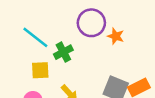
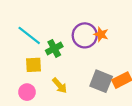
purple circle: (91, 23) -> (85, 35), moved

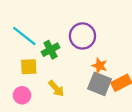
orange star: (101, 34) -> (100, 66), moved

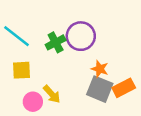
green cross: (51, 50) -> (56, 42), moved
pink circle: (22, 95) -> (33, 102), moved

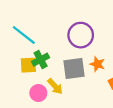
green cross: (56, 42) -> (41, 60), moved
gray square: (100, 89) -> (74, 69), moved, turned -30

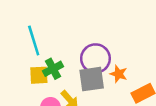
cyan line: (24, 35) -> (34, 40), turned 35
purple circle: (81, 35) -> (95, 58), moved

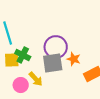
green cross: (53, 69) -> (23, 55), turned -35

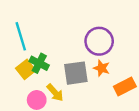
purple circle: (56, 47) -> (99, 41), moved
yellow square: (12, 60) -> (26, 69), turned -35

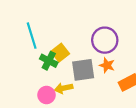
yellow square: (26, 69) -> (60, 53), moved
yellow arrow: (55, 93) -> (64, 88), turned 120

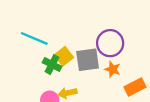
cyan line: (32, 36) -> (34, 38), turned -50
gray square: (83, 70) -> (88, 60), moved

